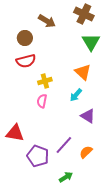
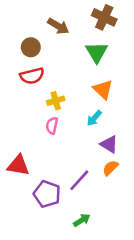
green triangle: (91, 42) -> (97, 52), moved
orange semicircle: (86, 152) -> (110, 168), moved

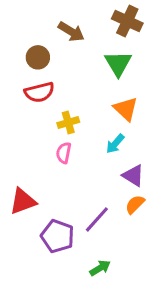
red triangle: (18, 165) -> (23, 201), turned -30

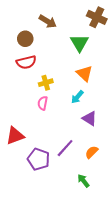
brown cross: (127, 21) -> (97, 17), moved
orange semicircle: (135, 204) -> (92, 152), moved
green arrow: (100, 268) -> (83, 181), moved, turned -96

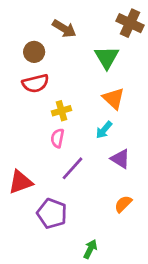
purple line: (65, 148) -> (72, 168), moved
green arrow: (83, 181) -> (90, 249), moved, turned 64

